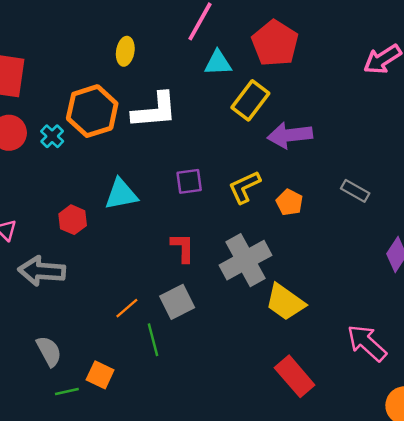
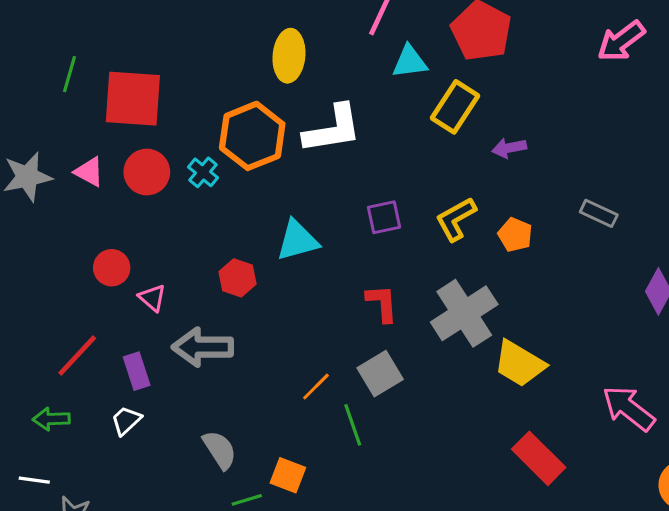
yellow ellipse: (125, 51) -> (289, 56), size x1.4
purple arrow: (290, 135) -> (509, 148), size x0.6

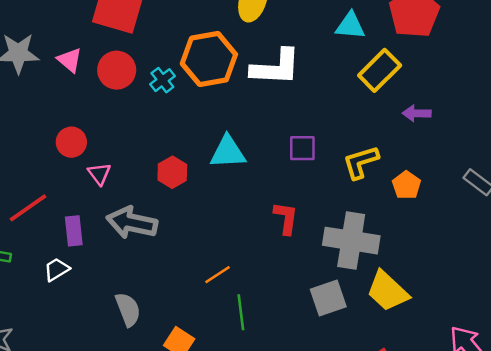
gray cross: (464, 313) -> (351, 241), turned 30
gray square: (380, 374) -> (328, 298), moved

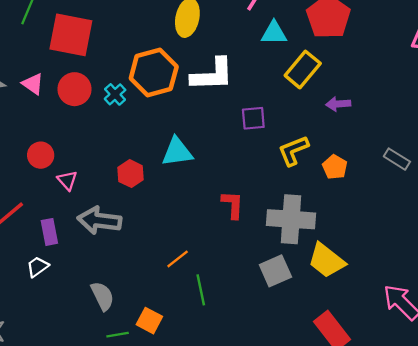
purple square: (302, 148) -> (253, 118), moved

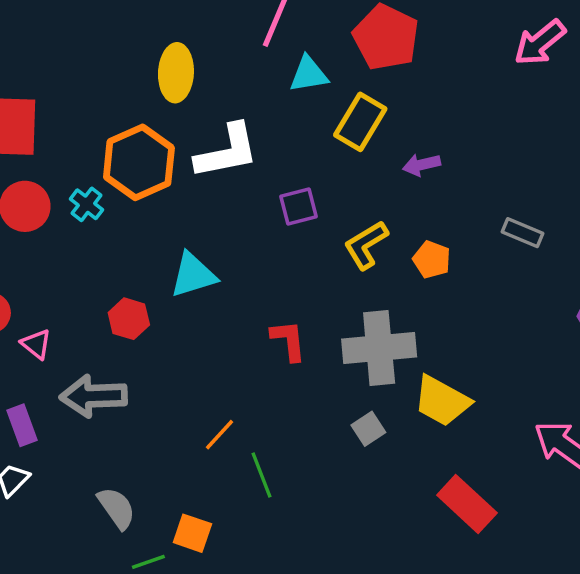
gray square: (275, 271) -> (368, 429), size x0.7

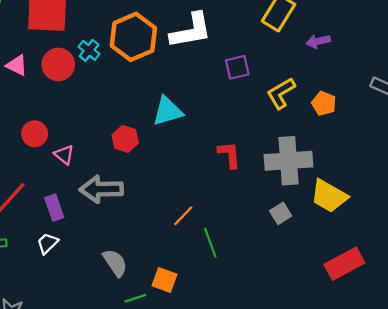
cyan cross: (87, 204) -> (89, 50), moved
red rectangle: (467, 504) -> (344, 264), turned -72

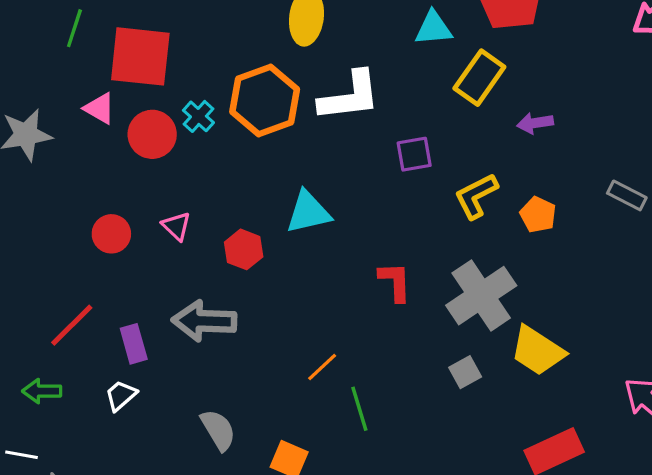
pink triangle: (17, 65) -> (100, 108), moved
pink triangle: (64, 155) -> (176, 226), moved
gray cross: (289, 161) -> (481, 296), turned -33

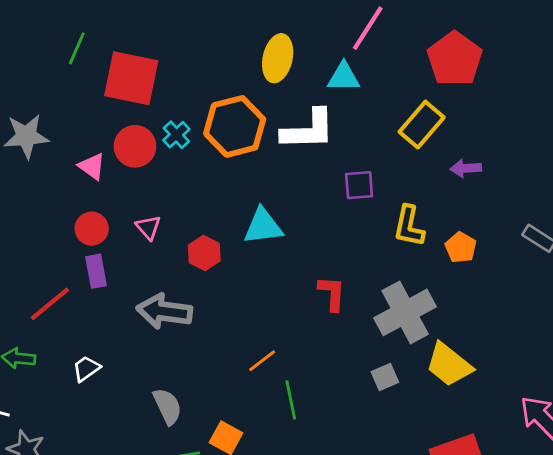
cyan triangle: (433, 28) -> (344, 77), moved
pink triangle: (100, 108) -> (92, 166), moved
yellow L-shape: (476, 196) -> (409, 226), turned -57
purple rectangle: (134, 344) -> (96, 271), moved

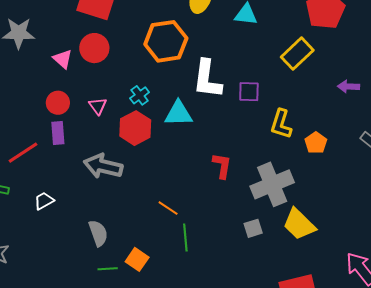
white L-shape: (308, 130) -> (207, 79), moved, turned 93
cyan cross: (176, 135) -> (140, 95), moved
purple arrow: (466, 168) -> (348, 87), moved
red hexagon: (204, 253) -> (135, 128), size x1.4
orange line: (262, 361) -> (168, 208), turned 65

